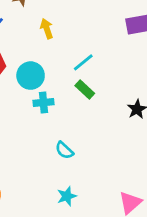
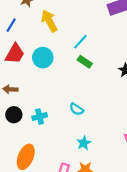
yellow arrow: (47, 29) -> (49, 21), size x1.5
cyan cross: (43, 103) -> (40, 117), moved

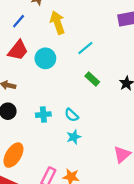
green rectangle: (85, 62) -> (92, 79), moved
cyan cross: (40, 117) -> (43, 115), moved
cyan star: (84, 143) -> (74, 137), moved

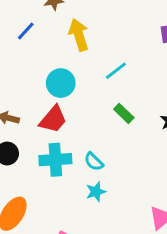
red trapezoid: (18, 50) -> (53, 119), moved
cyan cross: (43, 115) -> (55, 160), size x1.5

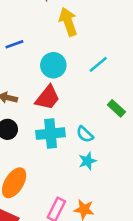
blue line: (26, 31) -> (14, 44), moved, turned 30
cyan line: (116, 71) -> (98, 64), moved
green rectangle: (124, 113) -> (116, 108), moved

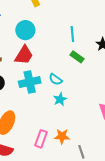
cyan line: (98, 64) -> (72, 34), moved, turned -49

